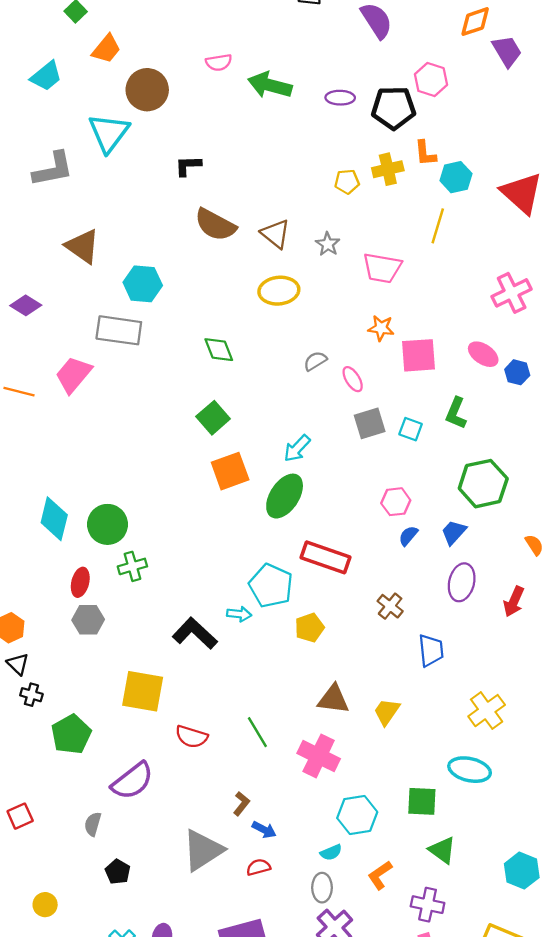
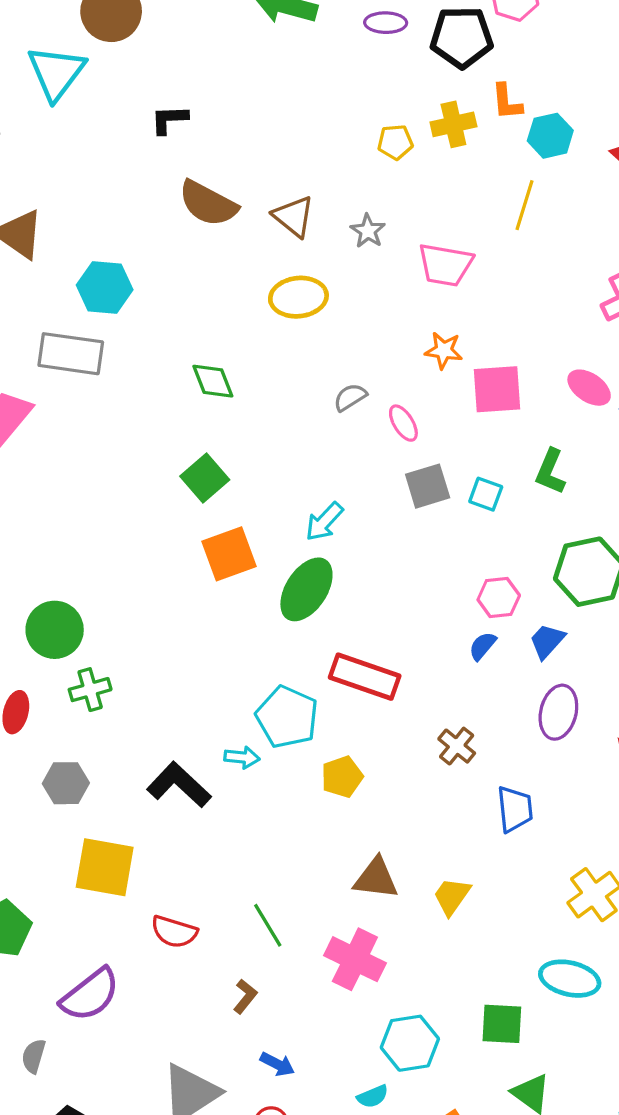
pink hexagon: (396, 502) -> (499, 597), moved
gray hexagon: (88, 620) -> (66, 783), moved
brown L-shape: (241, 804) -> (245, 996), moved

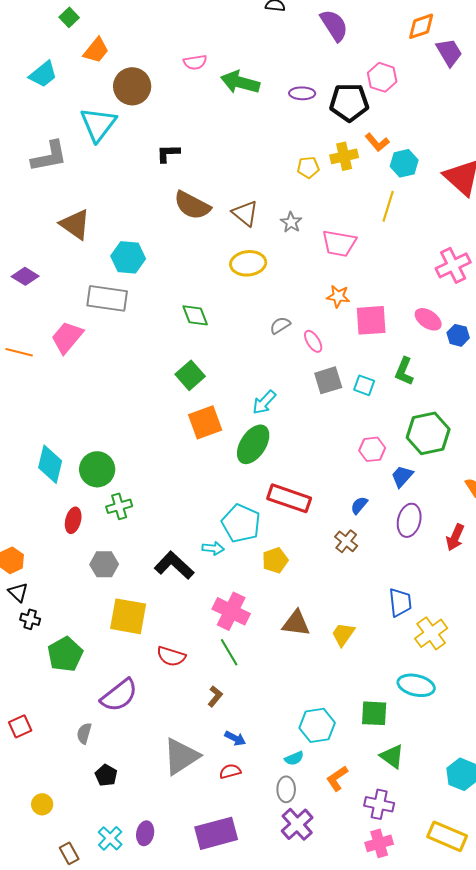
orange L-shape: (507, 102) -> (377, 142), turned -35
blue semicircle: (483, 646) -> (359, 505), moved
blue trapezoid: (515, 809) -> (400, 602), moved
pink cross: (355, 959) -> (231, 611), moved

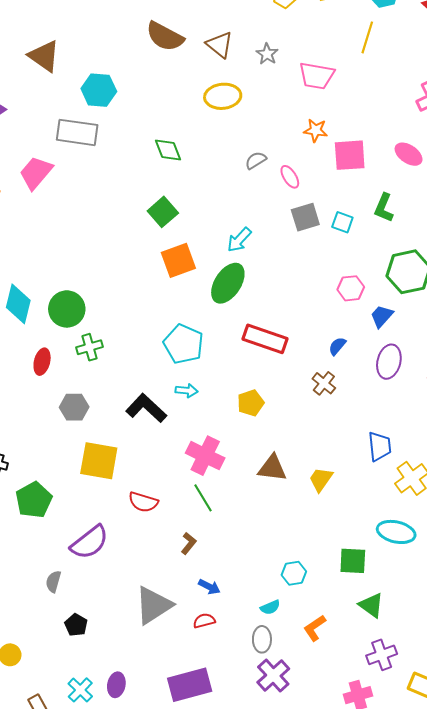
cyan pentagon: (241, 523) -> (183, 344), moved
cyan hexagon: (317, 725) -> (294, 573), size x0.7
purple cross: (379, 804) -> (382, 655), moved, turned -32

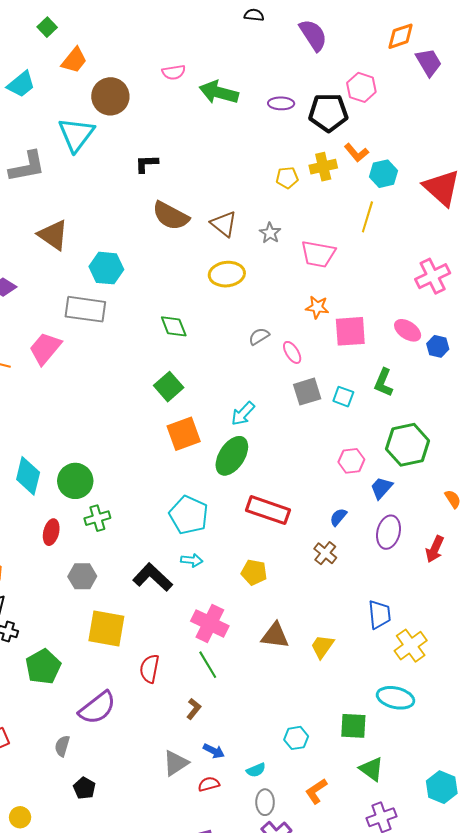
yellow pentagon: (251, 403) -> (254, 572), turned 30
red semicircle: (143, 502) -> (150, 669), turned 84
gray triangle: (154, 605) -> (176, 763), moved, size x0.7
cyan semicircle: (270, 607) -> (256, 770), moved

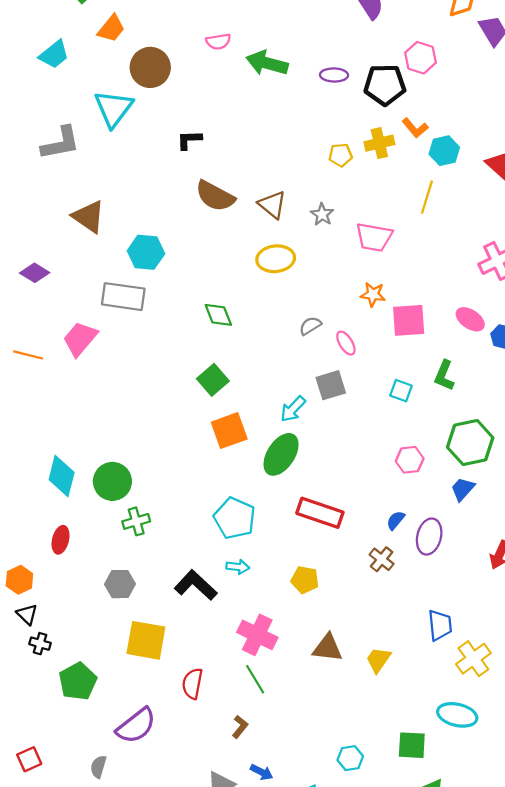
gray square: (307, 392) -> (331, 385), moved
blue trapezoid: (381, 488) -> (463, 489), moved
red ellipse: (51, 532) -> (61, 540), moved
purple ellipse: (389, 532) -> (429, 537), moved

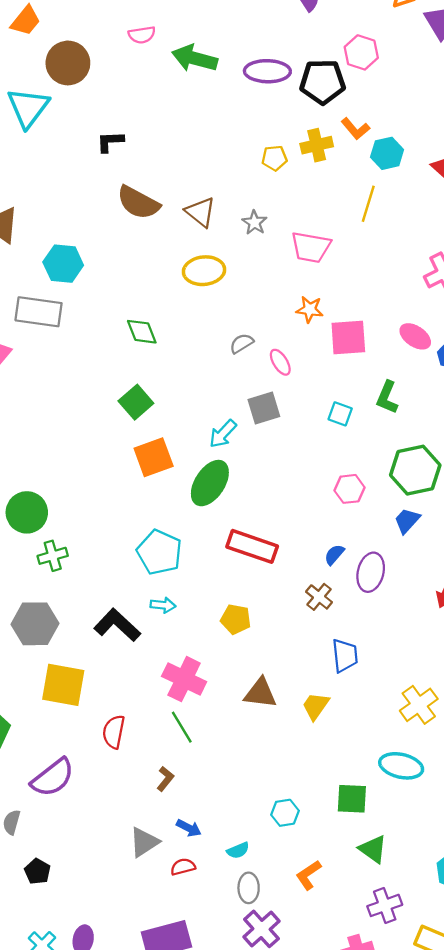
purple ellipse: (334, 75) -> (267, 71), size x1.5
gray hexagon: (120, 584) -> (35, 624), size x1.4
blue trapezoid: (440, 625) -> (345, 656), moved

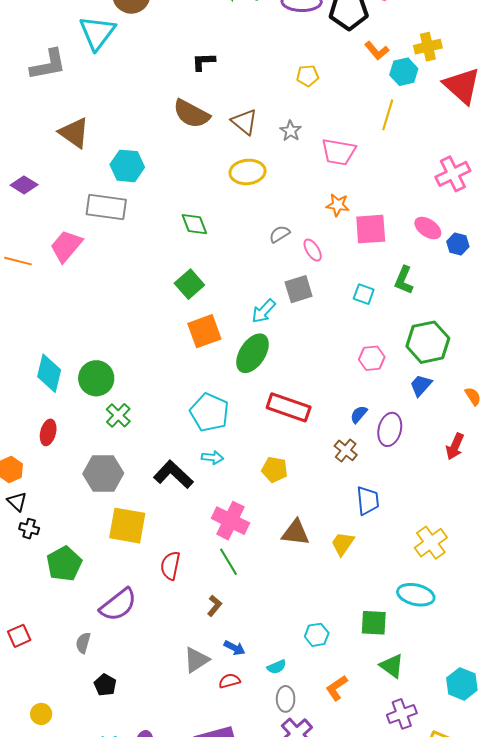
black L-shape: (110, 142) -> (203, 62), moved
yellow cross: (317, 145) -> (428, 47), moved
green cross: (53, 556) -> (118, 415), turned -30

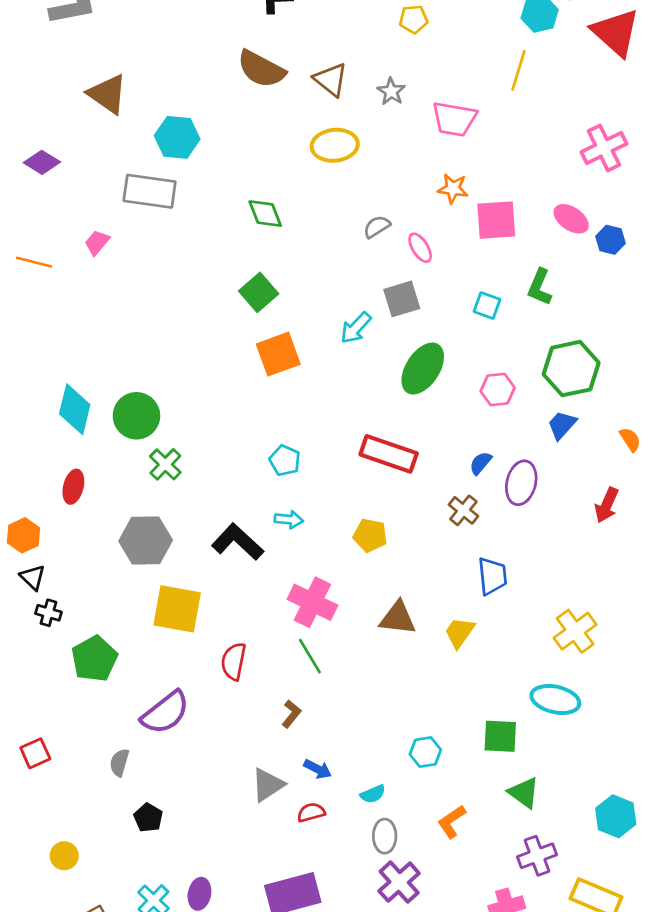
pink trapezoid: (66, 246) -> (97, 242), size x0.6
green ellipse: (253, 353) -> (423, 369), moved
cyan pentagon: (209, 412) -> (285, 460), size x0.6

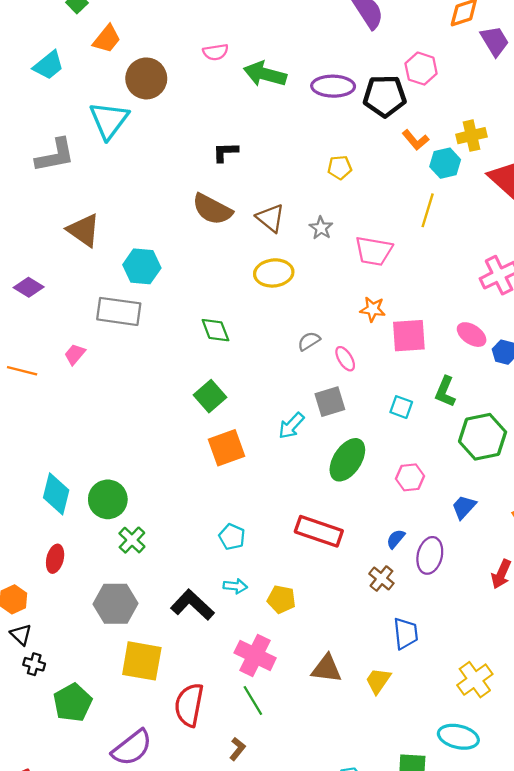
green hexagon: (571, 369) -> (483, 437), moved
yellow pentagon: (370, 535) -> (281, 599), moved
red semicircle: (234, 661) -> (189, 705), size x1.4

